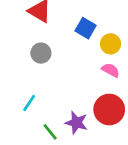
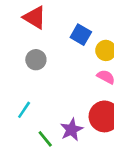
purple star: (76, 123) -> (72, 130), turned 30

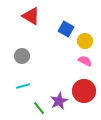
gray circle: (36, 60) -> (22, 56), moved
cyan line: (24, 110) -> (23, 86), turned 40

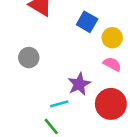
cyan line: (23, 86) -> (59, 104), moved
purple star: (59, 101) -> (79, 84), moved

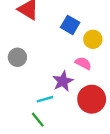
pink semicircle: (112, 64) -> (83, 63), moved

